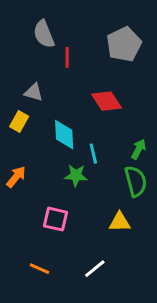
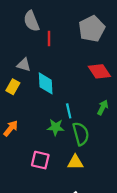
red diamond: (106, 101) -> (99, 71), moved
cyan diamond: (64, 135) -> (46, 83), moved
green semicircle: (136, 181) -> (81, 134), moved
yellow triangle: (120, 222) -> (75, 162), moved

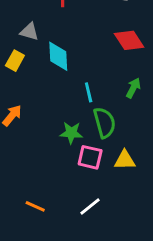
green star: (56, 127) -> (71, 133), moved
pink square: (40, 160) -> (90, 157), moved
yellow triangle: (75, 162) -> (125, 160), moved

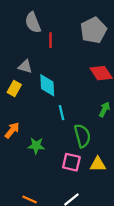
cyan line: (89, 92) -> (62, 113), moved
green star: (71, 133) -> (36, 146), moved

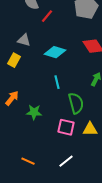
red line: (51, 40) -> (47, 16), turned 40
cyan diamond: (47, 85) -> (55, 52), moved, turned -70

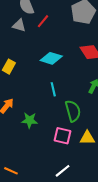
gray triangle: (24, 40) -> (19, 25), moved
orange line: (28, 161) -> (11, 171), moved

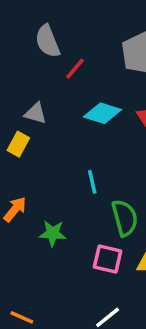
gray triangle: (19, 25) -> (36, 113), moved
cyan diamond: (51, 58) -> (102, 113), moved

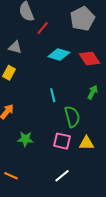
gray triangle: (36, 113) -> (15, 47), moved
green star: (53, 233) -> (25, 139), moved

